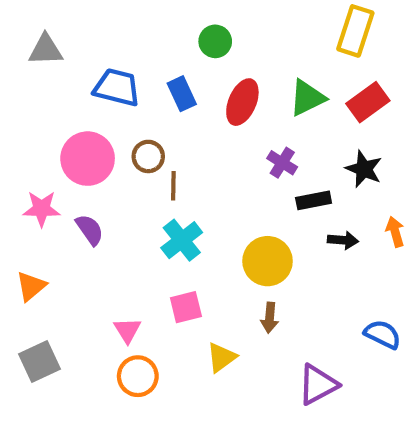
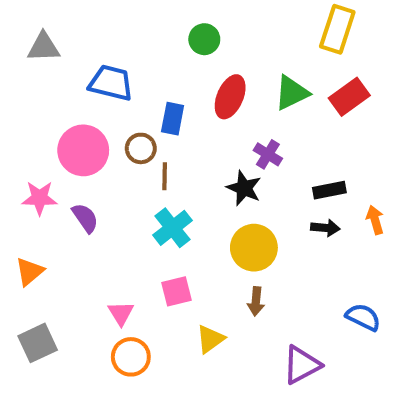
blue rectangle: (182, 94) -> (173, 119), moved, turned 36
black star: (364, 169) -> (244, 188), moved
black rectangle: (314, 200) -> (329, 190), moved

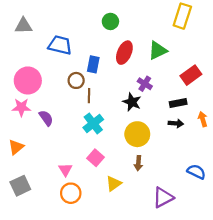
red rectangle: (349, 97) -> (191, 75), moved
pink circle: (83, 150) -> (28, 80), moved
pink square: (177, 291) -> (95, 158), turned -35

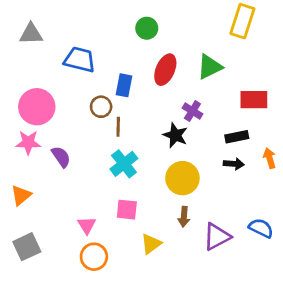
red rectangle: (191, 75) -> (254, 100), turned 36
pink square: (95, 158) -> (127, 210), turned -35
purple triangle: (163, 197) -> (217, 237), moved

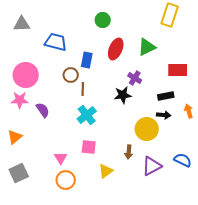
black star: (175, 135) -> (123, 95), turned -30
yellow circle: (182, 178) -> (147, 129), moved

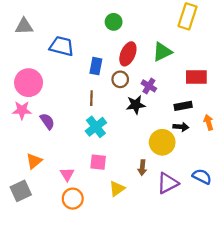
brown circle: (71, 75) -> (120, 79), moved
orange triangle: (15, 137) -> (34, 161), moved

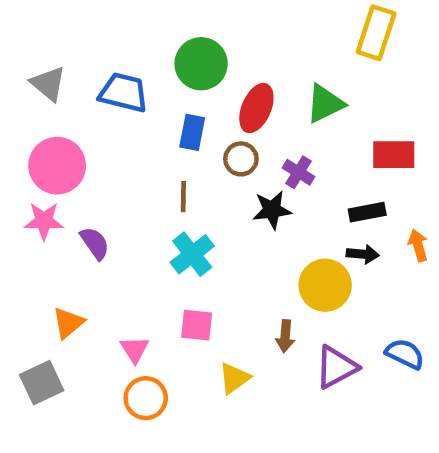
green circle: (114, 22) -> (201, 64), moved, size x1.5
gray triangle: (24, 26) -> (48, 84), moved, turned 42

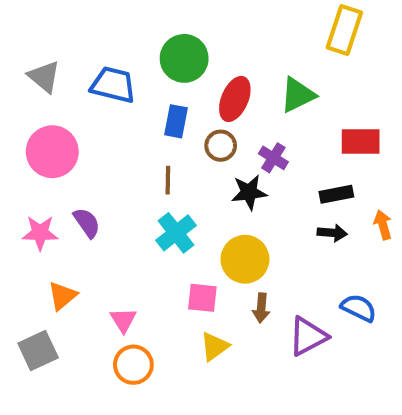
pink star: (44, 221) -> (40, 233), moved
yellow circle: (325, 285) -> (245, 259), moved
pink square: (197, 325) -> (202, 298), moved
blue semicircle: (405, 354) -> (359, 308), moved

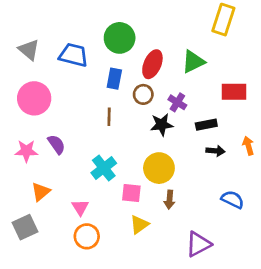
black rectangle: (336, 194) -> (206, 125), moved
cyan cross: (176, 233) -> (104, 168), moved
purple triangle: (308, 336) -> (198, 244), moved

